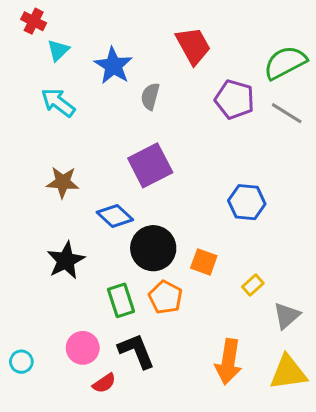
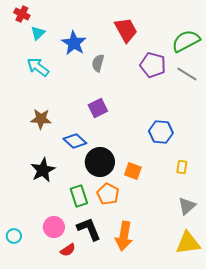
purple square: (150, 165) -> (98, 108), size x0.7
yellow rectangle: (253, 285) -> (182, 167), moved, turned -40
orange arrow: (228, 362) -> (124, 236), moved

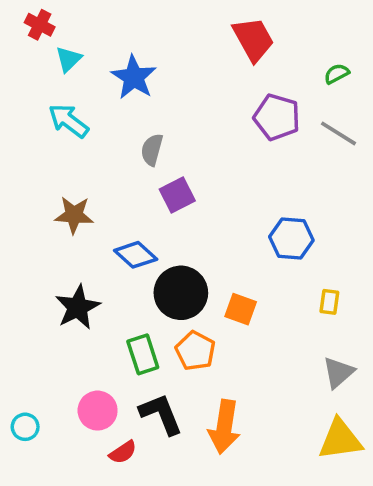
red trapezoid: (126, 30) -> (253, 39), moved
green semicircle: (186, 41) -> (337, 74), size x0.5
gray semicircle: (98, 63) -> (152, 150), moved

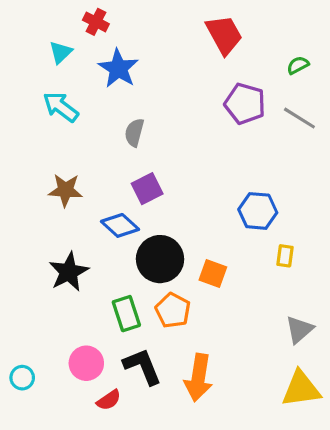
red cross: (40, 25) -> (96, 22), moved
purple square: (177, 195) -> (147, 189), moved
yellow rectangle: (329, 302) -> (285, 256), moved

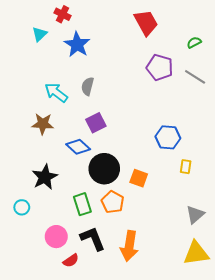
cyan arrow: (61, 107) -> (56, 93), moved
cyan circle: (22, 378) -> (22, 207), moved

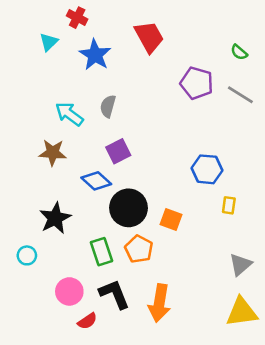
red trapezoid: (146, 23) -> (149, 37), moved
green semicircle: (194, 42) -> (239, 52), turned -112

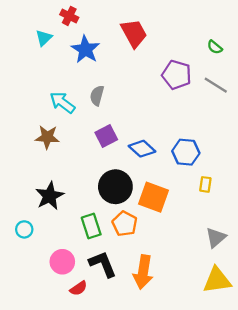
blue diamond: (96, 181) -> (142, 149), moved
orange square: (171, 219) -> (153, 197), size x1.5

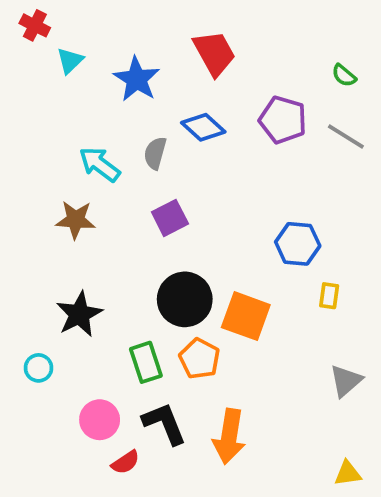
red cross: (69, 16) -> (35, 25), moved
blue diamond: (142, 149) -> (203, 127), moved
yellow triangle: (217, 280) -> (348, 473), moved, size x0.6

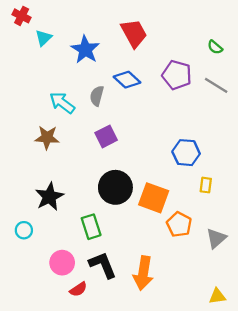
orange pentagon: (200, 359) -> (179, 224), moved

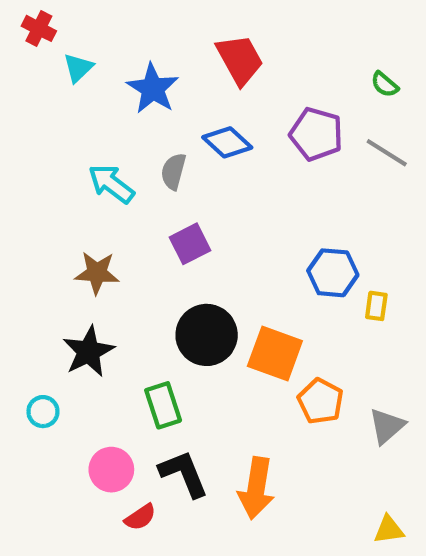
brown star: (47, 138) -> (97, 273), moved
yellow rectangle: (206, 185) -> (376, 306), moved

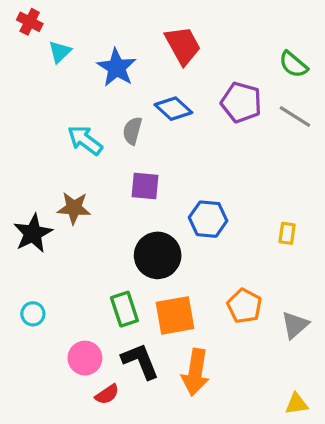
green semicircle: (385, 84) -> (293, 64), size x1.4
purple square: (190, 244) -> (145, 186), turned 32
blue hexagon: (333, 273) -> (208, 219), moved
black star: (89, 352) -> (33, 233), moved
orange square: (275, 354) -> (175, 315), moved, turned -30

